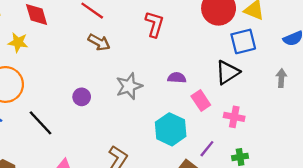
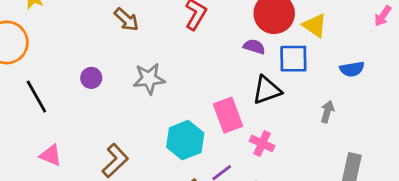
purple semicircle: (177, 78) -> (254, 47), moved
pink rectangle: (201, 100) -> (228, 115), size x1.4

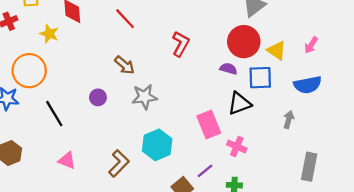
pink arrow: (383, 16) -> (311, 45), moved
brown arrow: (126, 19) -> (125, 65), moved
blue semicircle: (352, 69) -> (308, 85), size x1.4
cyan hexagon: (185, 140) -> (157, 145), moved

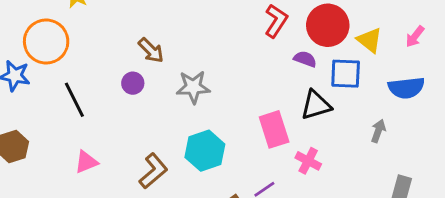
red L-shape: (181, 44) -> (276, 21), moved
brown arrow: (125, 65) -> (151, 50), moved
pink triangle: (67, 160) -> (86, 162), turned -48

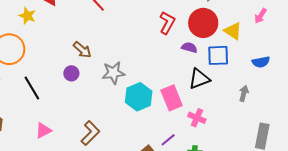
pink arrow: (415, 36) -> (260, 16), moved
blue semicircle: (406, 88) -> (261, 62), size x0.7
cyan hexagon: (205, 151) -> (139, 97), moved

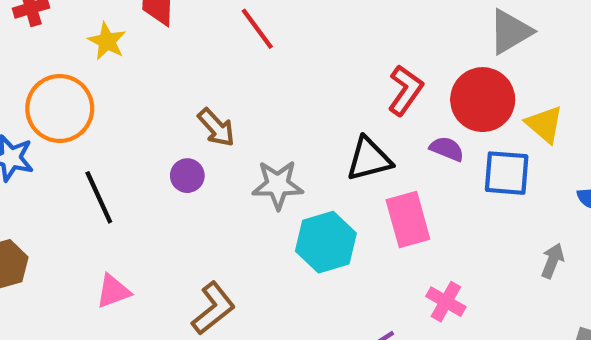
black triangle: (199, 79) -> (369, 159), moved
pink rectangle: (172, 98) -> (408, 219), moved

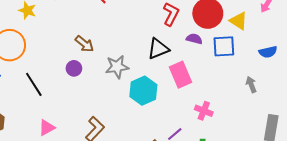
gray arrow: (552, 261) -> (251, 85), turned -35

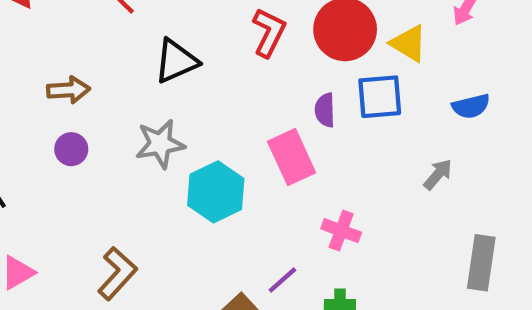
purple semicircle: (194, 39) -> (325, 110), moved, turned -105
brown arrow: (84, 44) -> (68, 90), moved, turned -42
black triangle: (158, 49) -> (176, 61), moved
gray arrow: (251, 85) -> (438, 174), turned 63

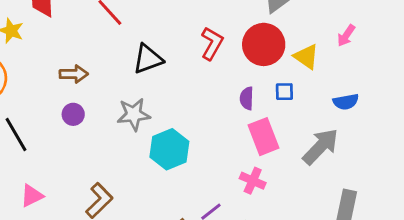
blue square: (380, 97) -> (284, 92), size x0.6
pink rectangle: (292, 157) -> (263, 137), moved
gray arrow: (438, 174) -> (321, 147), size x1.8

